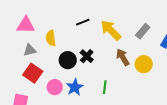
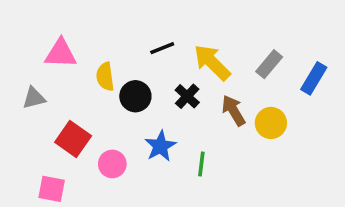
gray triangle: (30, 50) -> (34, 98), moved
black cross: (87, 56) -> (187, 96), moved
black circle: (68, 60) -> (135, 96), moved
blue star: (75, 87) -> (160, 146), moved

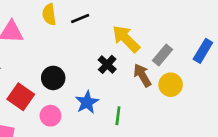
black line: (162, 48) -> (80, 19), moved
gray rectangle: (269, 64) -> (162, 55), moved
yellow semicircle: (105, 77) -> (49, 14), moved
black circle: (135, 96) -> (53, 78), moved

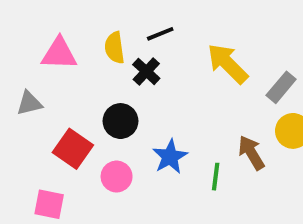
yellow semicircle: (49, 14) -> (115, 48), moved
black cross: (107, 64) -> (146, 71), moved
brown arrow: (142, 75) -> (251, 153), moved

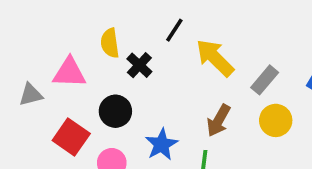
black line: (160, 34) -> (174, 30), moved, turned -35
pink triangle: (59, 54) -> (69, 73), moved
brown arrow: (251, 153) -> (219, 120), moved, turned -120

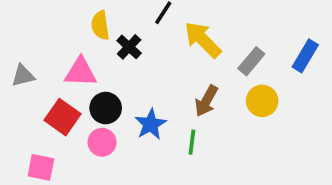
pink triangle: (69, 73) -> (80, 72), moved
black circle: (115, 111) -> (106, 108), moved

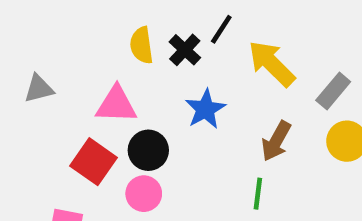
black cross: (129, 47) -> (185, 50), moved
gray triangle: (23, 76) -> (39, 89), moved
blue star: (151, 124) -> (205, 109), moved

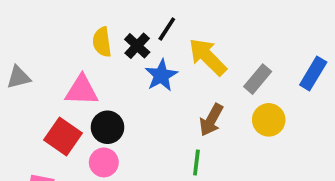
blue star: (205, 109) -> (161, 75), moved

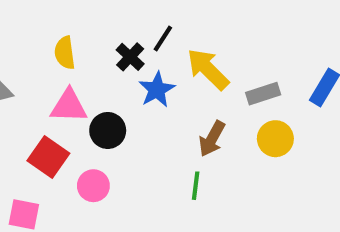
yellow semicircle: (102, 42) -> (65, 53), moved
gray rectangle: (258, 79) -> (263, 94), turned 32
black circle: (107, 127) -> (108, 130), moved

